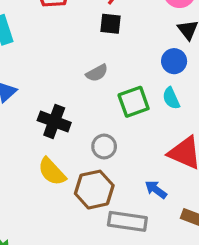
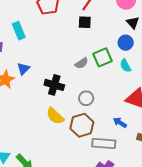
gray semicircle: (97, 73) -> (81, 63), moved
green square: (134, 102) -> (102, 57), moved

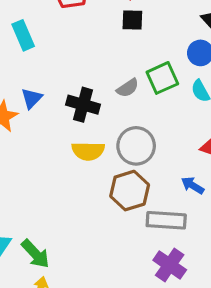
black cross: (54, 85) -> (83, 105), moved
gray circle: (86, 98) -> (136, 146), size x1.5
yellow semicircle: (55, 116) -> (88, 151), moved, turned -42

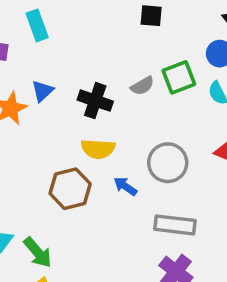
gray circle: (136, 146) -> (168, 163), moved
blue arrow: (193, 185) -> (125, 186), moved
brown hexagon: (130, 191) -> (70, 189), moved

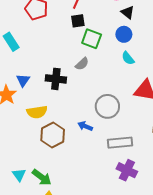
green square: (179, 77) -> (92, 39), moved, turned -36
yellow semicircle: (98, 149) -> (37, 112), moved

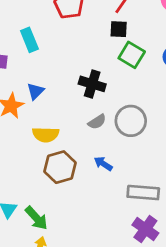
gray semicircle: (82, 64) -> (97, 122), moved
black cross: (56, 79) -> (92, 84), moved
gray circle: (107, 106) -> (131, 121), moved

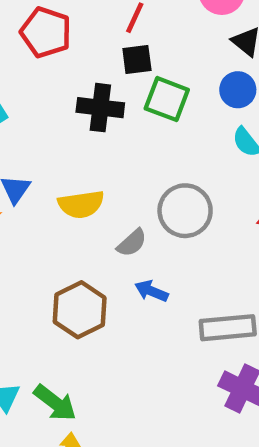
black cross: (92, 84) -> (100, 108), moved
gray semicircle: (97, 122) -> (132, 243), moved
yellow semicircle: (46, 135) -> (81, 204), moved

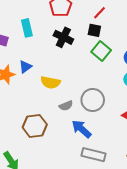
black cross: (100, 108) -> (63, 37), moved
blue arrow: (151, 291) -> (82, 129), moved, size x1.5

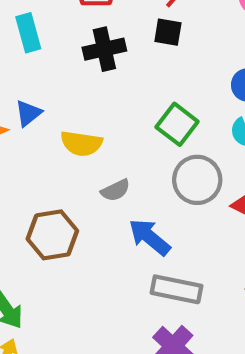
black cross: (63, 37) -> (104, 49), turned -36
green square: (101, 51) -> (177, 124), moved
gray circle: (93, 100) -> (197, 180), moved

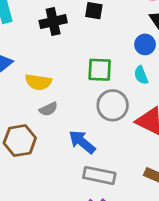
green square: (177, 124) -> (100, 70), turned -35
gray semicircle: (115, 190) -> (48, 109), moved

